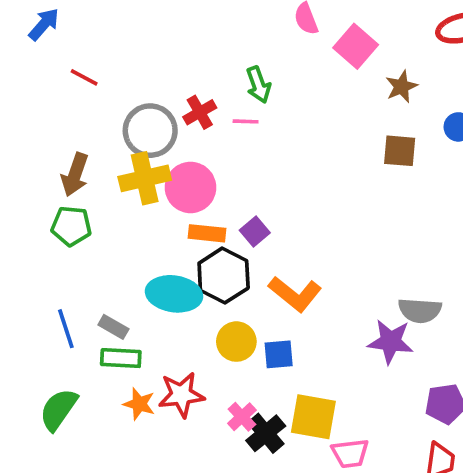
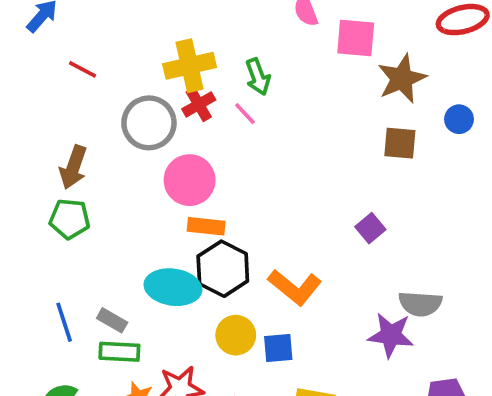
pink square: (356, 46) -> (356, 38), turned -36
brown star: (401, 87) -> (402, 79), size x1.5
pink line: (246, 121) -> (245, 114), turned 45
yellow cross: (145, 178) -> (190, 66), moved
purple square: (255, 231) -> (370, 228), moved

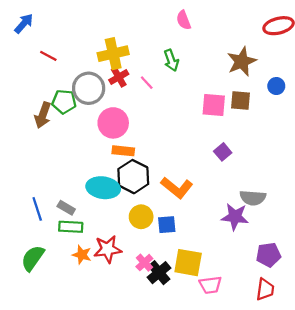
pink square: (356, 38) -> (214, 105), moved
green arrow: (258, 77) -> (171, 60), moved
green pentagon: (70, 219) -> (64, 102), moved

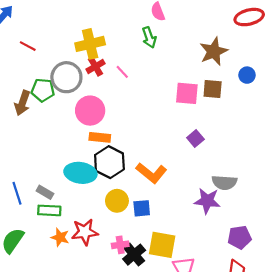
green arrow: (171, 60) -> (149, 37), moved
pink cross: (144, 263) -> (120, 245), turned 35

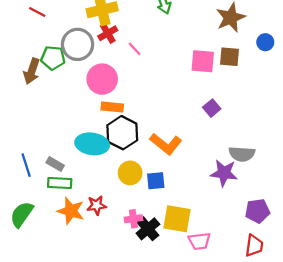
pink line: (122, 72) -> (135, 49), moved
red star: (85, 232) -> (97, 205), size x0.7
orange star: (60, 237) -> (71, 211), size x1.4

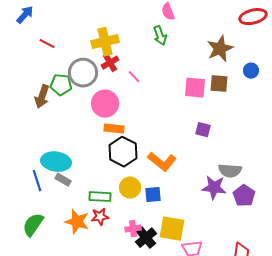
purple square: (212, 108) -> (203, 130), turned -35
cyan ellipse: (92, 144) -> (56, 162), moved
green rectangle: (60, 183) -> (100, 197), moved
purple pentagon: (257, 211) -> (244, 196), moved, turned -30

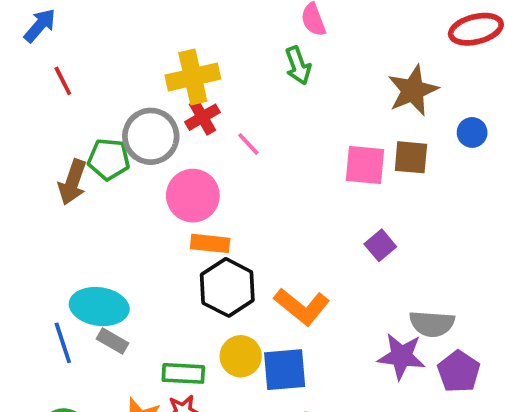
red line: (47, 44) -> (63, 81), moved, turned 35
purple square: (203, 130) -> (380, 245), turned 35
blue square: (153, 195) -> (285, 370), size x1.4

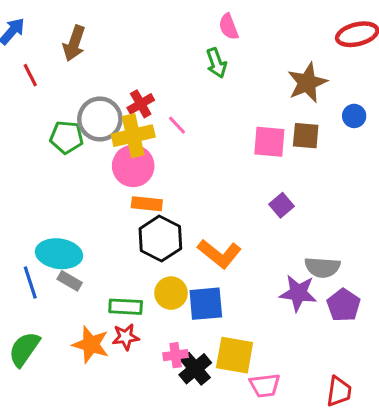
yellow cross: (193, 77) -> (133, 136), moved
brown arrow: (72, 182) -> (74, 43), moved

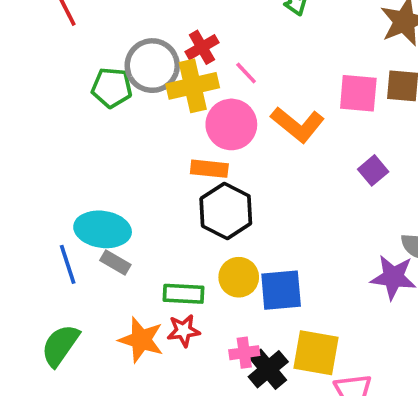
pink circle: (133, 166) -> (231, 124), moved
orange L-shape: (219, 254) -> (298, 124), moved

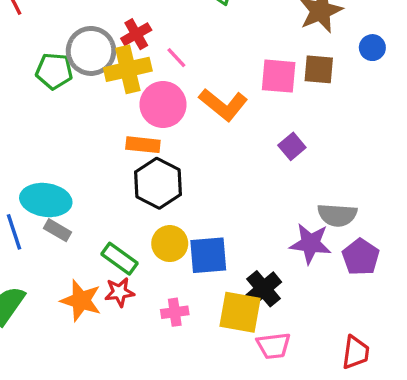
green rectangle: (184, 294) -> (119, 259), turned 33
black cross: (268, 369) -> (264, 289), moved

